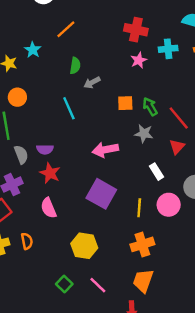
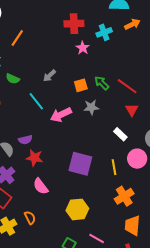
green semicircle: (75, 66) -> (13, 79), moved, turned 120
gray star: (144, 134) -> (91, 107), moved
pink arrow: (105, 150) -> (61, 115), moved

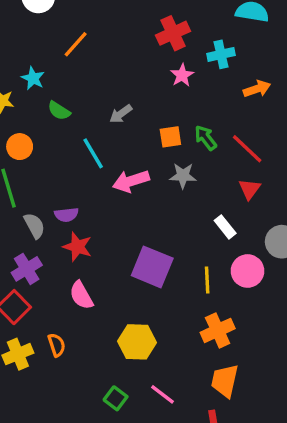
red cross: (74, 24) -> (173, 33), turned -30
orange arrow: (132, 24) -> (257, 89), moved

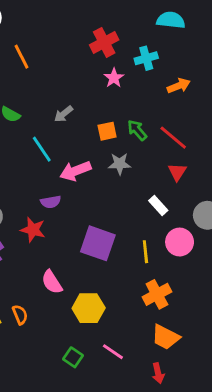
orange line: (76, 44) -> (21, 57), turned -65
purple semicircle: (66, 215) -> (51, 202), moved
pink semicircle: (81, 295) -> (52, 282), moved
orange trapezoid: (225, 381) -> (165, 337), turned -72

